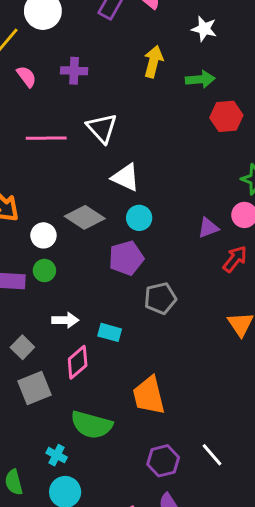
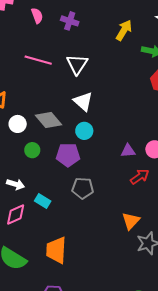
green circle: (44, 271) -> (32, 150), moved

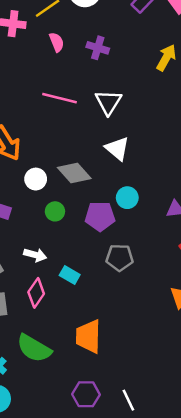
cyan circle: (84, 131) -> (127, 198), moved
pink diamond: (16, 215) -> (36, 293), turned -30

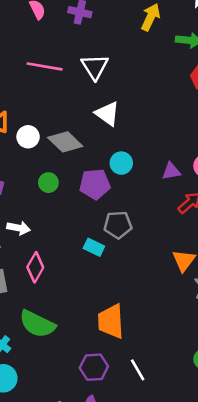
white circle: (36, 179) -> (28, 137), moved
white arrow: (35, 255) -> (19, 228), moved
cyan rectangle: (70, 275) -> (94, 247), moved
orange trapezoid: (88, 336) -> (111, 321), moved

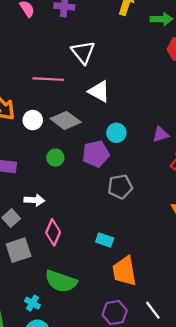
pink line: (45, 66) -> (48, 79), moved
cyan rectangle: (94, 247) -> (105, 240), moved

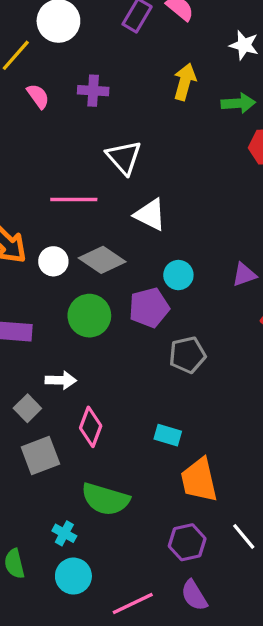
green circle: (55, 158) -> (89, 316), size x1.6

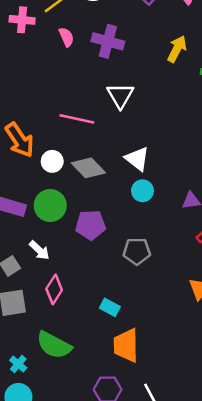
purple cross: (93, 91) -> (108, 41), size x1.4
white triangle: (150, 215) -> (137, 159), moved
purple pentagon: (149, 308) -> (91, 225), moved
green circle: (89, 316) -> (50, 206), moved
white arrow: (61, 380) -> (39, 250), turned 30

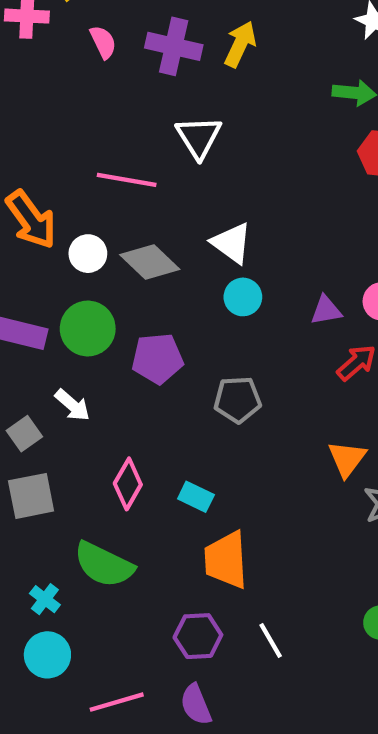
yellow arrow: (177, 49) -> (240, 44), moved
pink diamond: (54, 289) -> (128, 484), moved

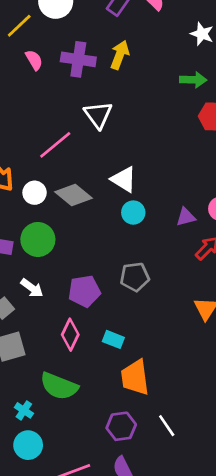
pink line: (127, 180) -> (55, 145), turned -45
purple pentagon: (157, 359) -> (84, 291), moved

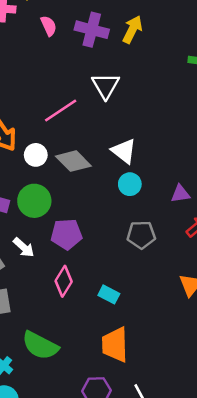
gray pentagon: (135, 277) -> (141, 235), moved
purple pentagon: (84, 291) -> (66, 234), moved
pink diamond: (70, 335) -> (64, 281), moved
cyan rectangle: (113, 339) -> (109, 294), moved

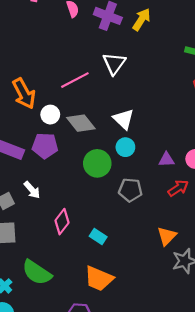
green circle: (34, 201) -> (97, 163), moved
purple pentagon: (66, 234) -> (45, 146), moved
orange trapezoid: (115, 345) -> (99, 279), turned -72

